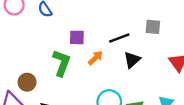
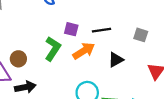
black line: (119, 38) -> (101, 30), moved
orange arrow: (95, 58) -> (84, 51), size x1.5

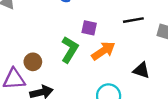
black line: (101, 30) -> (133, 20), moved
black triangle: (116, 60) -> (141, 70), moved, turned 49

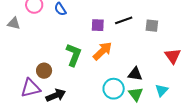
purple square: (89, 28) -> (98, 25), moved
black triangle: (141, 70) -> (135, 74), moved

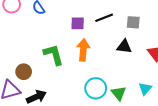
orange arrow: (103, 51) -> (83, 50), turned -40
green L-shape: (74, 55) -> (54, 55), turned -35
black triangle: (135, 74) -> (124, 47), moved

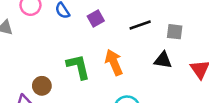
purple square: (78, 23) -> (96, 18), moved, turned -32
orange arrow: (83, 50) -> (114, 62), turned -30

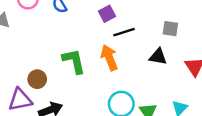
purple square: (96, 18) -> (107, 14), moved
black line: (140, 25) -> (124, 32), moved

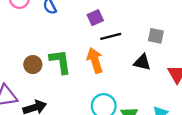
brown circle: (37, 79) -> (33, 65), moved

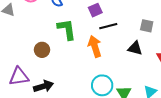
green L-shape: (60, 62) -> (67, 29), moved

